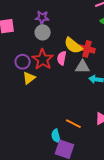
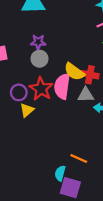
pink semicircle: (62, 58) -> (62, 86), size x1.6
cyan semicircle: (56, 136) -> (60, 173), turned 32

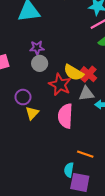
red cross: (90, 75) -> (89, 74), turned 35
pink semicircle: (62, 86) -> (65, 116), moved
red star: (41, 89) -> (60, 85), moved

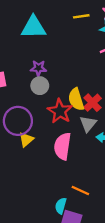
yellow semicircle: (74, 73) -> (76, 99), turned 36
gray triangle: (86, 94) -> (88, 124), turned -49
purple circle: (23, 97) -> (18, 121), size x1.6

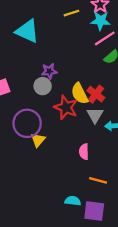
cyan triangle: (33, 27) -> (27, 31), turned 35
purple star: (38, 68) -> (49, 71), moved
pink semicircle: (63, 146) -> (84, 152), moved, size x0.6
cyan semicircle: (61, 206) -> (73, 201), moved, turned 91

